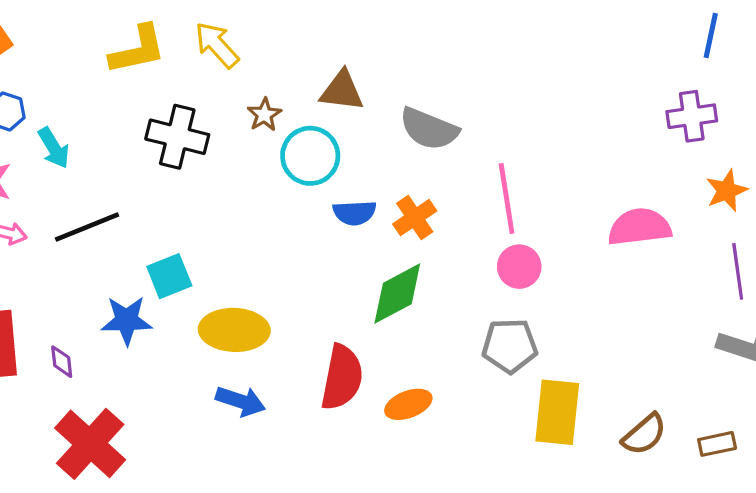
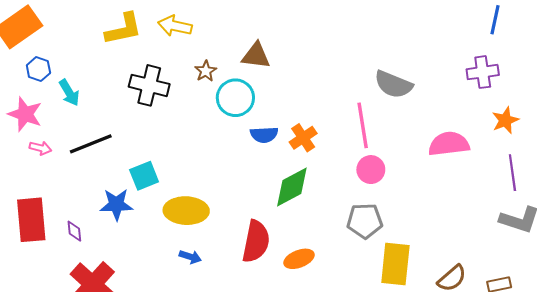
yellow arrow: (217, 45) -> (175, 26), turned -36
gray semicircle: (429, 129) -> (393, 84), moved
blue arrow: (241, 401) -> (190, 257), size x0.7

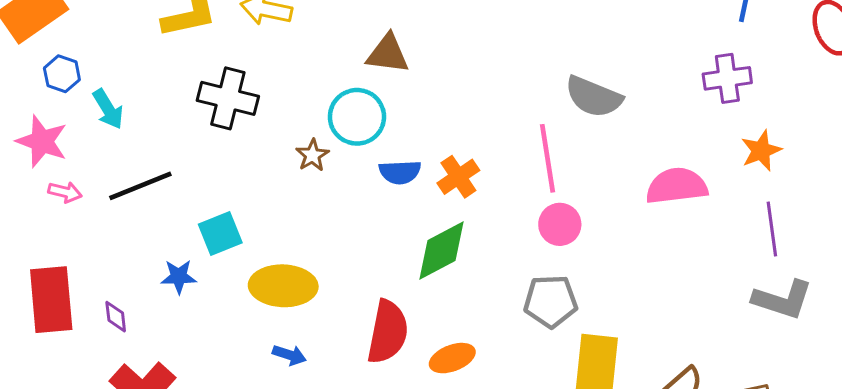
brown star: (206, 71) -> (312, 155), moved
blue star: (116, 204) -> (179, 277), size x0.7

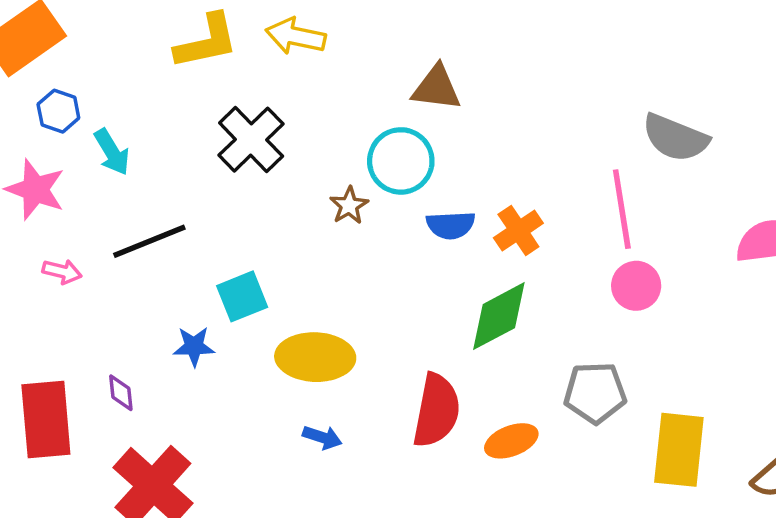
black cross: (228, 98) -> (251, 140), turned 32
pink arrow: (65, 192) -> (62, 271), moved
red rectangle: (51, 300) -> (46, 419), moved
gray pentagon: (551, 301) -> (595, 393), moved

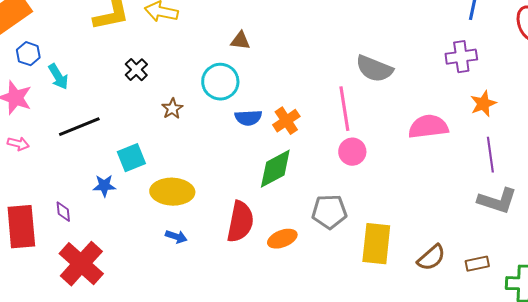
brown triangle: (436, 88) -> (240, 41), size x0.7
black cross: (251, 140) -> (136, 70), size x0.6
brown star: (349, 206) -> (172, 109), moved
pink arrow: (62, 271) -> (18, 144), moved

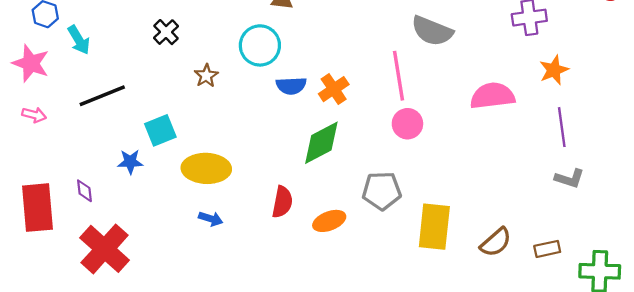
gray L-shape: (497, 201) -> (570, 178), size x0.7
red semicircle: (240, 222) -> (282, 202), size x0.7

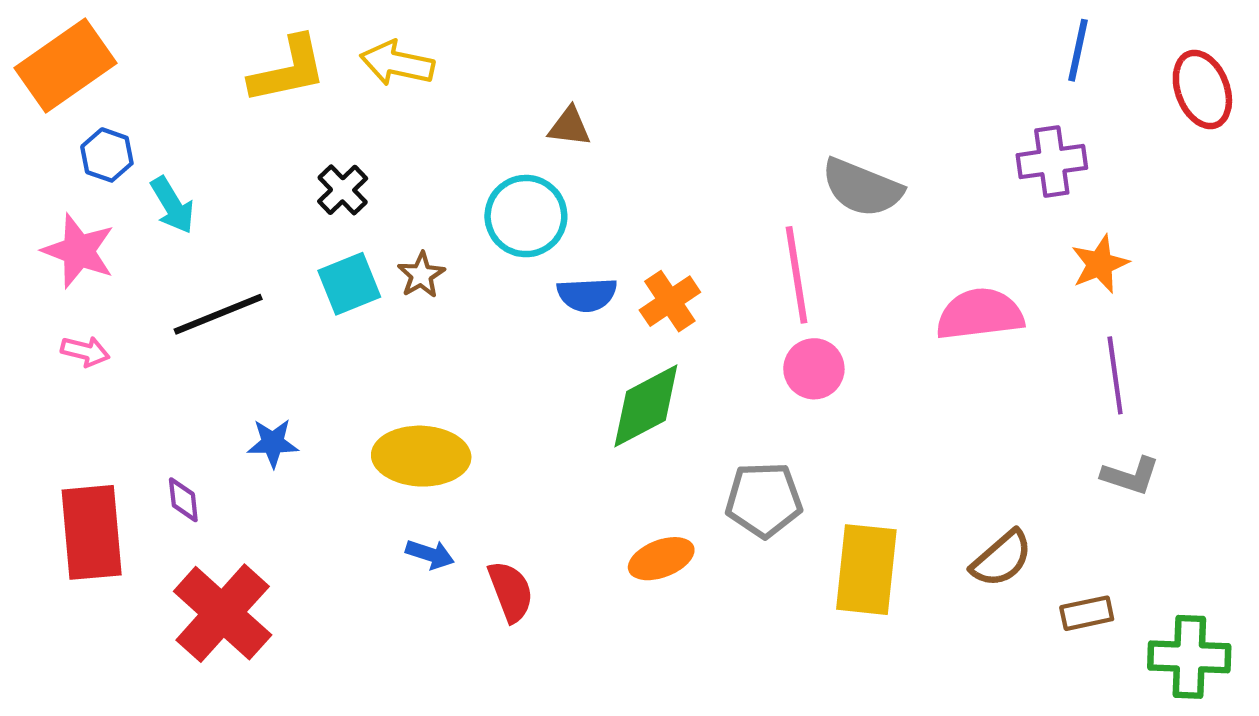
cyan square: (160, 130) -> (349, 284), moved
red semicircle: (282, 202) -> (511, 591), moved, turned -32
brown semicircle: (496, 242) -> (1002, 559), moved

